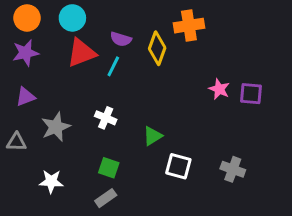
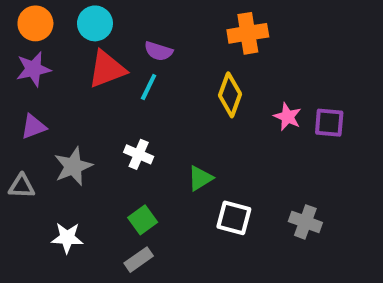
yellow diamond: (157, 48) -> (230, 95), moved
green square: (109, 168) -> (143, 220), turned 35

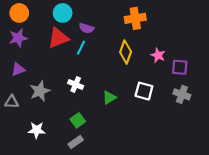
cyan circle: (95, 23) -> (63, 13), moved
pink star: (288, 117) -> (158, 55), moved
white square: (234, 218) -> (144, 91), moved
gray cross: (305, 222) -> (182, 94), moved

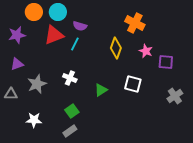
orange circle: (19, 13) -> (34, 12), moved
orange cross: (135, 18) -> (135, 23), moved, turned 36
gray cross: (182, 94) -> (175, 96), moved, turned 35

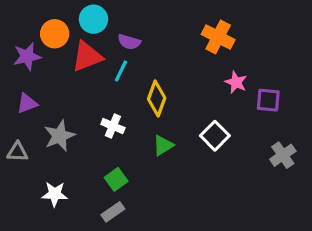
orange circle: (34, 12) -> (55, 34), moved
yellow diamond: (116, 48) -> (157, 99), moved
white square: (133, 84) -> (215, 136), turned 30

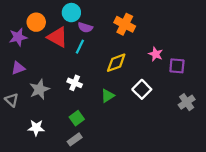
cyan circle: (93, 19) -> (71, 13), moved
orange cross: (218, 37) -> (125, 24), moved
red triangle: (87, 56) -> (58, 37), turned 50
yellow diamond: (157, 99) -> (116, 63), moved, turned 50
gray triangle: (17, 152) -> (12, 100), turned 40

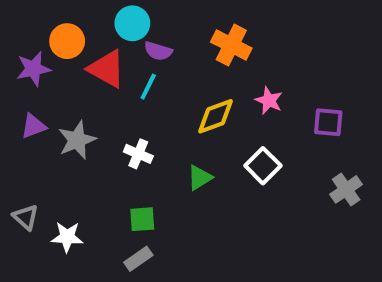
pink star: (156, 54) -> (269, 100), moved
gray star: (39, 89) -> (77, 140), moved
gray triangle: (12, 100) -> (26, 217), moved
green square: (77, 118) -> (142, 219), turned 32

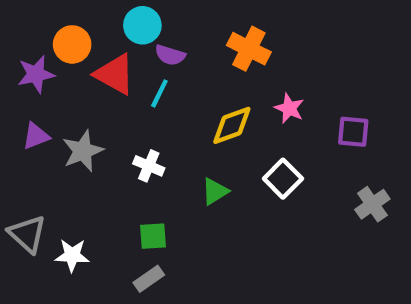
gray triangle: (26, 217) -> (27, 234), size x1.4

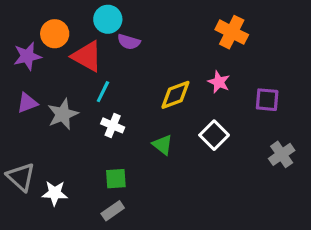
orange cross: (249, 49) -> (232, 32), moved
cyan line: (159, 93) -> (103, 92), moved
green triangle: (215, 191) -> (163, 145), turned -50

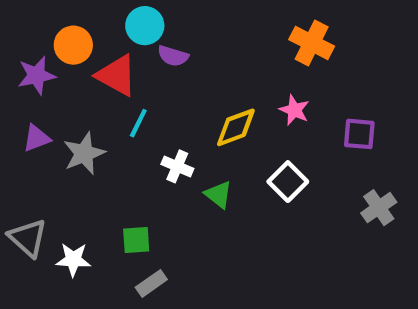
white cross: (113, 125) -> (177, 166), moved
green square: (116, 179) -> (136, 240), moved

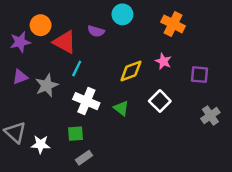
cyan circle: (145, 26) -> (122, 14), moved
white cross: (177, 166) -> (86, 101), moved, size x1.5

